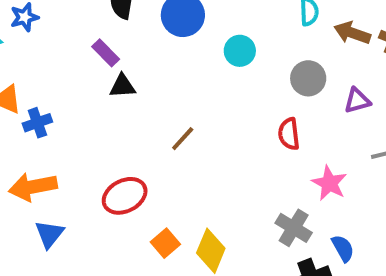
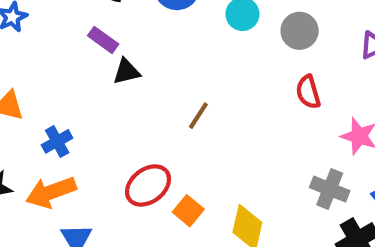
gray circle: (308, 78) -> (300, 31), moved
blue cross: (37, 123) -> (57, 141), moved
orange square: (165, 243) -> (188, 211), moved

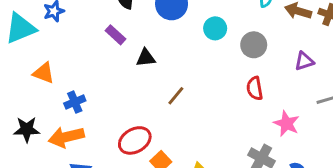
black triangle: (126, 72) -> (146, 58), moved

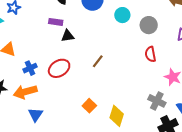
purple rectangle: (116, 35) -> (56, 22), turned -32
black triangle: (146, 58) -> (68, 36), moved
red ellipse: (135, 140) -> (59, 68), moved

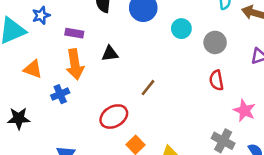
purple rectangle: (56, 22) -> (74, 33), moved
red ellipse: (59, 68) -> (114, 117), moved
orange arrow: (25, 92) -> (75, 64), moved, turned -85

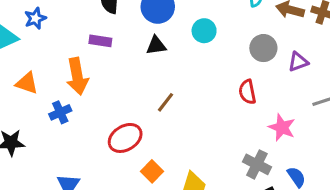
purple rectangle: (74, 33) -> (100, 41), moved
gray circle: (215, 42) -> (263, 48), moved
black triangle: (110, 54) -> (156, 45), moved

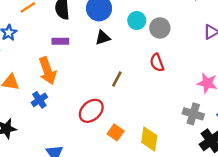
gray circle: (263, 48) -> (160, 28), moved
red semicircle: (247, 92) -> (157, 63), moved

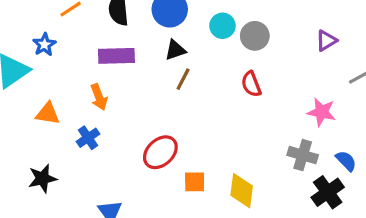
purple rectangle: (60, 41) -> (116, 56), size x1.5
orange arrow: (48, 71) -> (99, 97), size x0.7
brown line: (117, 79) -> (183, 79), moved
orange square: (116, 132) -> (195, 182), turned -35

